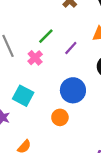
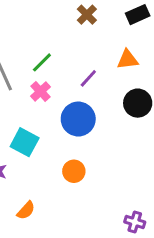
green line: (46, 36) -> (42, 62), moved
blue circle: (73, 90) -> (78, 119), moved

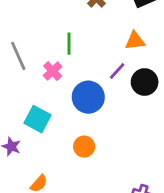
green line: (42, 62) -> (69, 44), moved, turned -45
purple line: (88, 78) -> (117, 71), moved

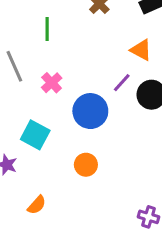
orange triangle: (135, 41) -> (141, 50), turned 35
green line: (69, 44) -> (47, 29), moved

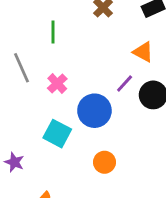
cyan square: (35, 135) -> (57, 134), moved
orange circle: (86, 165) -> (104, 162), moved

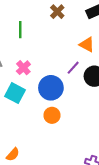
cyan square: (57, 134) -> (15, 93), moved
orange circle: (104, 162) -> (52, 115), moved

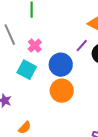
orange circle: (52, 115) -> (62, 91), size x1.5

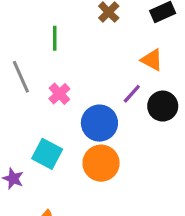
cyan square: (27, 70) -> (47, 154), moved

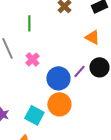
purple line: (132, 94) -> (79, 71), moved
cyan square: (47, 154) -> (34, 115), moved

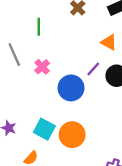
purple line: (79, 71) -> (93, 69), moved
orange circle: (59, 104) -> (72, 135), moved

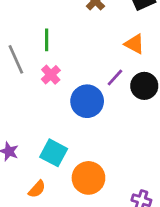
green line: (39, 27) -> (47, 40), moved
orange circle: (72, 135) -> (88, 178), moved

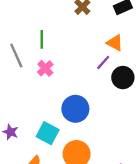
purple line: (115, 78) -> (103, 62), moved
blue circle: (87, 101) -> (75, 109), moved

